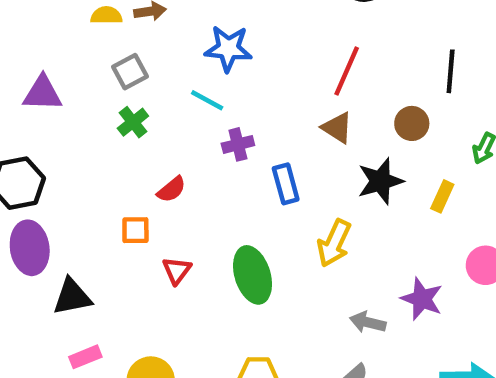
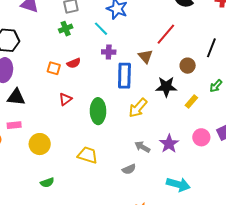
brown triangle: (337, 128) -> (145, 56), moved
blue rectangle: (286, 184) -> (124, 76), size x1.4
orange square: (135, 230) -> (54, 68), moved

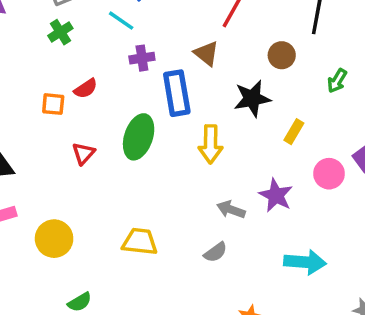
yellow rectangle: (191, 101) -> (294, 132), moved
yellow arrow: (138, 108) -> (211, 144), turned -30
green ellipse: (98, 111) -> (139, 137), moved, turned 30

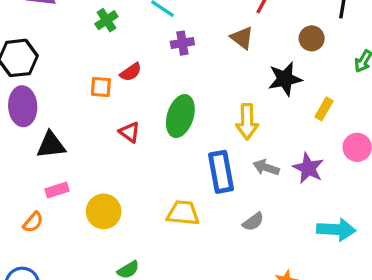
blue rectangle: (177, 93) -> (221, 172), moved
red triangle: (83, 153) -> (130, 132), turned -35
gray arrow: (231, 210) -> (266, 167), moved

